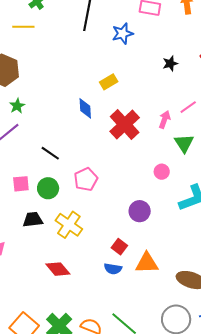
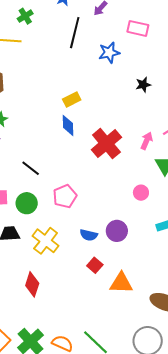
black star: (170, 63) -> (143, 85), moved
yellow rectangle: (109, 82) -> (72, 100), moved
red diamond: (58, 269) -> (32, 284), turned 55
blue semicircle: (113, 269) -> (89, 235), moved

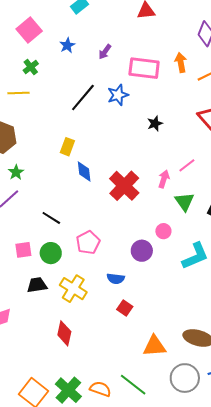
pink rectangle: (138, 28) -> (144, 68), size x1.4
black line: (75, 33) -> (83, 97), moved, turned 32
yellow rectangle: (72, 100) -> (67, 147), moved, turned -36
purple circle: (117, 231) -> (142, 251), moved
orange triangle: (121, 283) -> (154, 346), moved

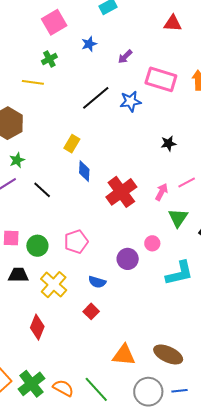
black star: (155, 123) -> (168, 143), moved
black line: (51, 218) -> (42, 190), moved
red square: (125, 308) -> (91, 311), moved

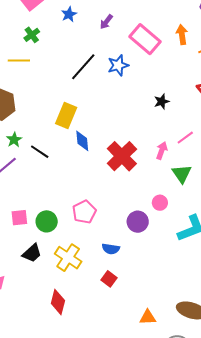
pink rectangle: (161, 79) -> (145, 39), turned 32
yellow rectangle: (72, 144) -> (66, 116), size x1.4
black line: (42, 190) -> (40, 152), moved
black trapezoid: (18, 275) -> (32, 253), turned 145
orange triangle: (124, 355) -> (148, 317), size x0.7

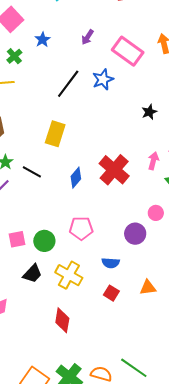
blue star: (69, 14) -> (43, 40), moved
blue diamond: (82, 141) -> (76, 178), moved, turned 50
pink pentagon: (84, 212) -> (81, 228), turned 30
orange triangle: (148, 317) -> (148, 287), moved

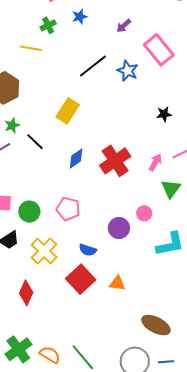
blue star: (103, 79) -> (128, 71), turned 30
red square: (111, 293) -> (81, 279), size x1.8

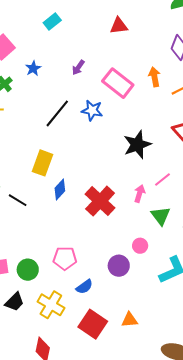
black star: (164, 114) -> (137, 145), size x1.8
blue diamond: (76, 158) -> (60, 190), moved
blue semicircle: (88, 250) -> (84, 287), moved, turned -42

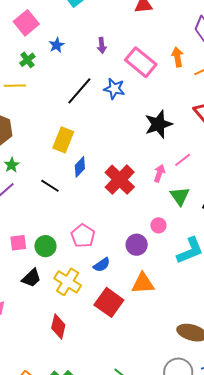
purple arrow: (78, 67) -> (102, 45), turned -42
black line: (18, 200) -> (50, 186), moved
pink pentagon: (65, 258) -> (83, 236), turned 30
orange triangle: (130, 320) -> (143, 283), moved, size x1.4

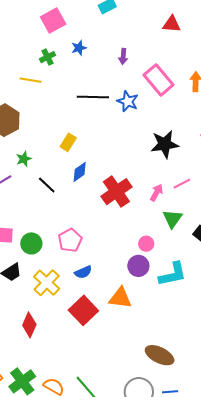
black line: (79, 91) -> (93, 97), turned 40
yellow rectangle: (63, 140) -> (68, 142), size x0.7
green star: (12, 165) -> (24, 159), moved
purple circle: (137, 245) -> (138, 266), moved

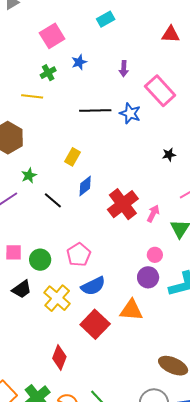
black star: (165, 144) -> (169, 155), size x0.5
pink arrow: (157, 193) -> (153, 214), moved
blue semicircle: (83, 272) -> (93, 286), size x1.4
red diamond: (29, 325) -> (59, 357), moved

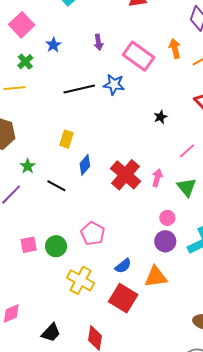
blue semicircle: (93, 286) -> (123, 266), moved, size x0.7
black trapezoid: (22, 289) -> (51, 333), moved

